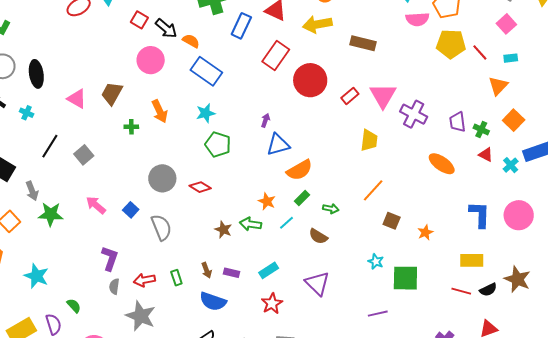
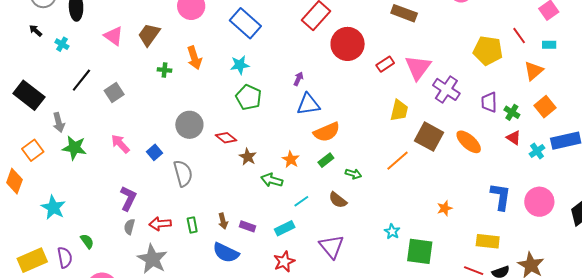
yellow pentagon: (451, 44) -> (488, 51), moved
brown square: (392, 221) -> (429, 137), moved, size x1.6
cyan line: (286, 223) -> (301, 201), moved
brown star: (223, 230) -> (248, 157), moved

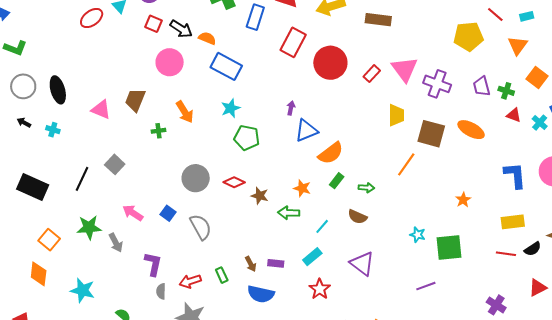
black line: (81, 80) -> (82, 179), moved
gray arrow: (59, 122) -> (116, 243), moved

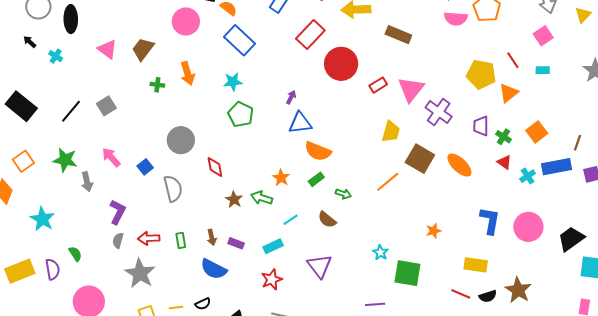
orange triangle: (518, 45) -> (509, 93), moved
orange semicircle: (331, 153) -> (318, 151), turned 44
red diamond: (234, 182) -> (215, 167), moved, turned 40
brown star: (260, 196) -> (234, 199), moved

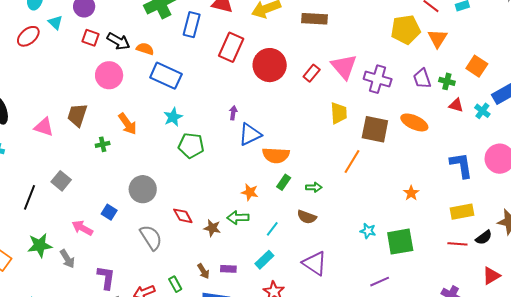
blue square: (145, 167) -> (109, 212), moved
red diamond: (215, 167) -> (183, 216), moved

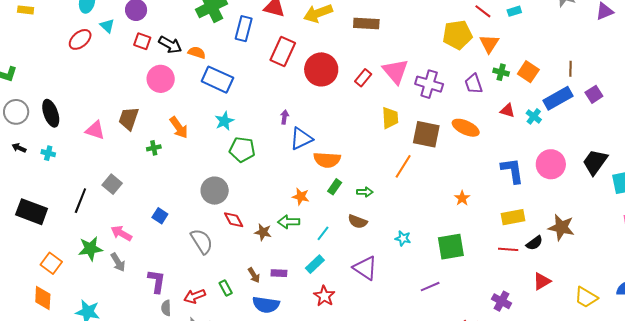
green cross: (447, 81) -> (501, 72), moved
gray circle: (143, 189) -> (215, 191), moved
pink arrow: (82, 228) -> (121, 233), moved
cyan star: (368, 231) -> (403, 238), moved

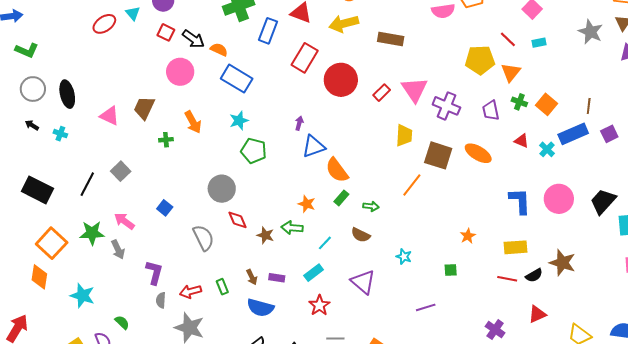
orange semicircle: (327, 160) -> (337, 170), turned 44
orange star: (462, 198) -> (468, 236), moved
green square: (451, 247) -> (451, 270), size x0.5
orange square: (51, 263) -> (52, 243), size x1.4

